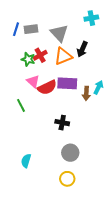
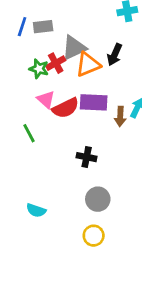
gray triangle: (59, 33) -> (74, 48), moved, turned 48
cyan semicircle: (26, 161) -> (36, 210), turned -88

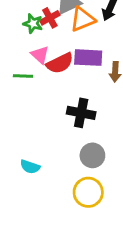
green line: (29, 133) -> (23, 76), moved, turned -60
black cross: (87, 157) -> (81, 113), size x1.4
yellow circle: (94, 236) -> (88, 192), size x1.4

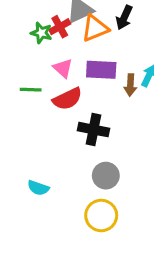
pink triangle: (40, 55) -> (63, 68), moved
red semicircle: (60, 63) -> (67, 99), moved

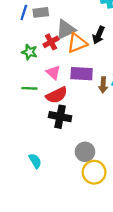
green star: (41, 33) -> (29, 52), moved
black cross: (94, 130) -> (60, 117), moved
cyan semicircle: (38, 188) -> (35, 161), turned -140
yellow circle: (101, 215) -> (94, 172), moved

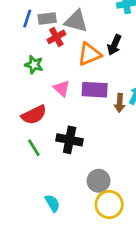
gray triangle: (66, 29) -> (76, 21), moved, turned 40
red cross: (51, 42) -> (56, 37), moved
green line: (29, 88) -> (34, 148), moved, turned 56
red semicircle: (57, 95) -> (34, 115), moved
cyan semicircle: (35, 161) -> (52, 203), moved

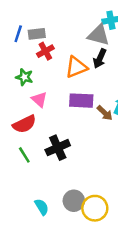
gray triangle: (76, 21) -> (99, 35), moved
pink triangle: (62, 88) -> (39, 99), moved
brown arrow: (120, 103) -> (105, 113), turned -49
black cross: (70, 140) -> (58, 148), turned -35
gray circle: (99, 181) -> (74, 201), moved

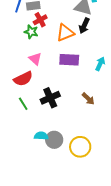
green star: (24, 77) -> (31, 32), moved
brown arrow: (105, 113) -> (88, 99), moved
gray circle: (74, 201) -> (54, 140), moved
cyan semicircle: (42, 207) -> (41, 136), moved, turned -56

